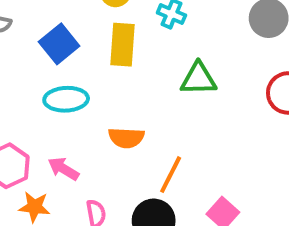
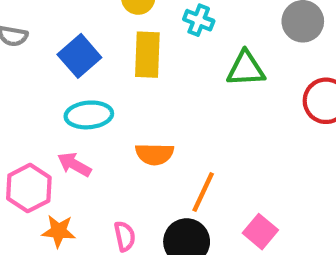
green triangle: (198, 79) -> (246, 69), moved
pink arrow: (63, 169) -> (74, 164), moved

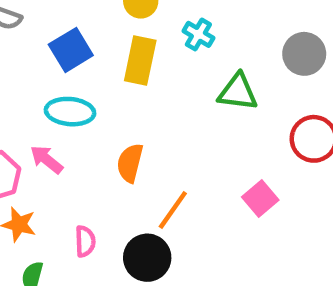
orange semicircle: (155, 154) -> (130, 163), turned 93
pink square: (260, 232) -> (260, 199), moved

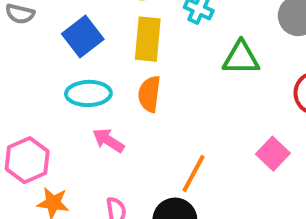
pink arrow: (47, 159) -> (108, 140), moved
orange semicircle: (130, 163) -> (149, 94), moved

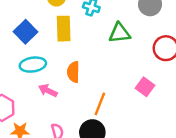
orange semicircle: (149, 94) -> (73, 72), moved

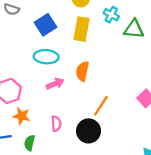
green triangle: (120, 33) -> (134, 29), moved
pink arrow: (48, 91) -> (55, 84), turned 120

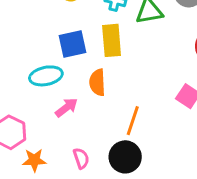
blue square: (45, 25) -> (73, 44), moved, turned 35
yellow rectangle: (81, 29) -> (112, 40), moved

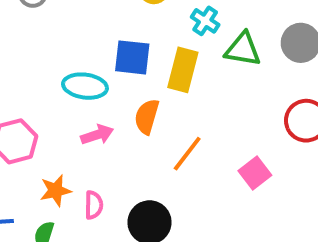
orange line: (133, 121) -> (187, 154), moved
orange star: (34, 160) -> (56, 191), moved, turned -30

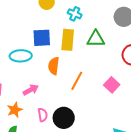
green triangle: (243, 49) -> (96, 39), moved
pink arrow: (97, 135) -> (31, 90), moved
pink semicircle: (94, 205) -> (43, 115), moved

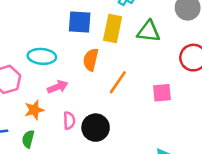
cyan ellipse: (21, 56) -> (42, 56), moved
pink square: (112, 85) -> (162, 93), turned 35

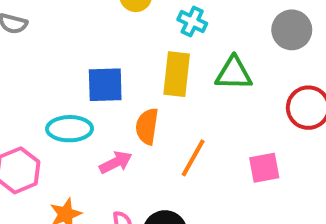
blue square: (80, 22) -> (105, 85), moved
pink arrow: (58, 87) -> (116, 162), moved

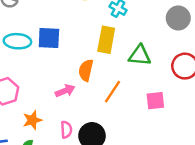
green triangle: (234, 73) -> (140, 55), moved
blue square: (105, 85) -> (49, 38), moved
cyan ellipse: (70, 129) -> (17, 41), moved

